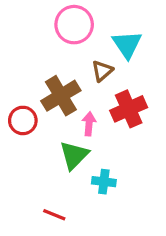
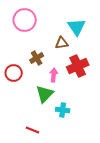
pink circle: (74, 25) -> (25, 20), moved
brown triangle: (102, 71) -> (62, 43), turned 32
brown cross: (61, 96) -> (37, 58), size x0.6

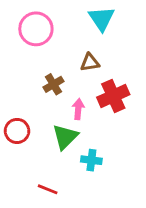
cyan triangle: (77, 27) -> (102, 19), moved
red circle: (14, 73) -> (17, 131), moved

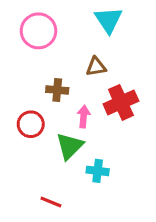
brown cross: (53, 84) -> (57, 90), turned 36
red circle: (17, 131) -> (31, 124), moved

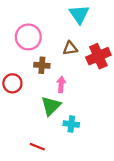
pink circle: (38, 31) -> (28, 37), moved
red cross: (121, 102) -> (98, 56), moved
red circle: (31, 124) -> (12, 83), moved

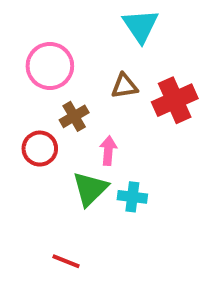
brown cross: (42, 65) -> (74, 116), turned -35
red circle: (12, 83) -> (40, 149), moved
cyan cross: (71, 124) -> (132, 197), moved

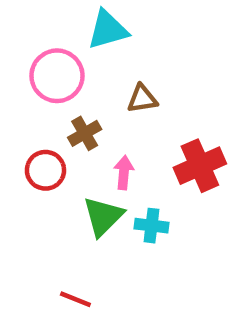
cyan triangle: (140, 26) -> (108, 30), moved, turned 48
red cross: (175, 100) -> (200, 166), moved

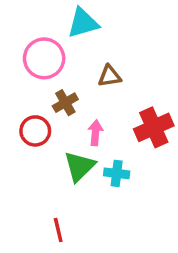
red line: (75, 299) -> (58, 230), turned 55

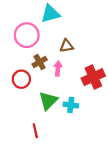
pink arrow: (95, 133) -> (58, 68), moved
red line: (58, 230) -> (35, 131), moved

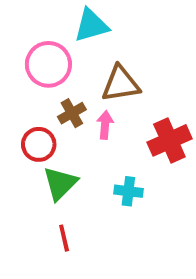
brown triangle: (66, 46) -> (121, 84), size x1.5
green triangle: (48, 101) -> (60, 183), moved

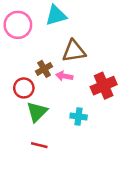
pink circle: (48, 64) -> (18, 25), moved
pink arrow: (105, 125) -> (64, 76), turned -84
red line: (64, 238) -> (39, 145), turned -63

